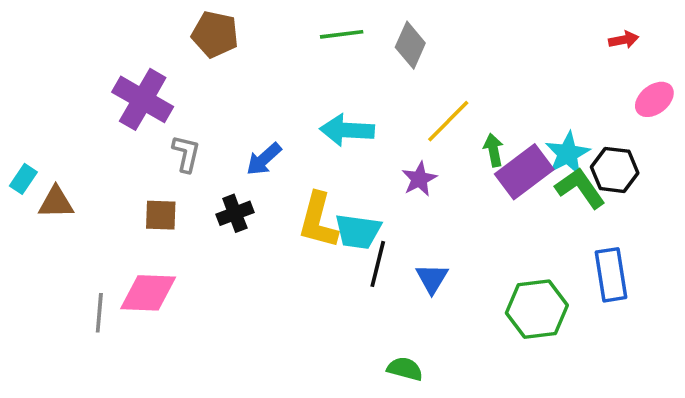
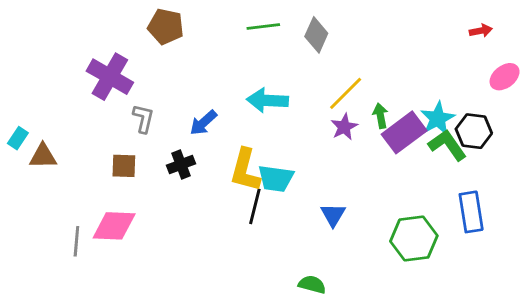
purple star: (419, 179) -> (344, 127), moved
black line: (378, 264) -> (255, 206), moved

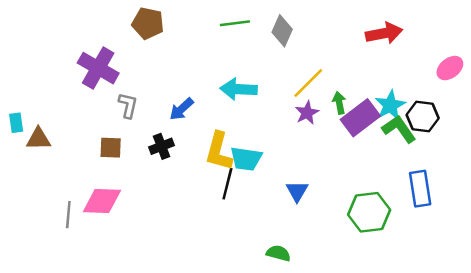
red arrow: (481, 31) -> (384, 33), moved, size x1.8
cyan rectangle: (18, 138) -> (16, 123), turned -42

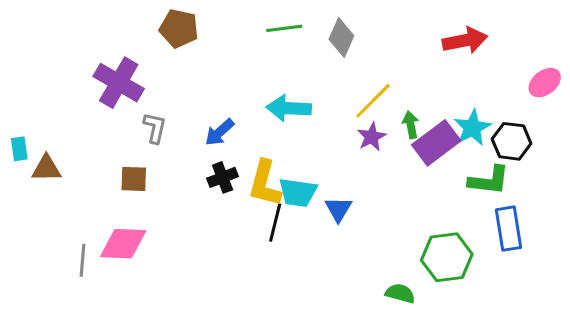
green L-shape: (399, 129) -> (489, 180), moved, turned 132
black cross: (162, 146) -> (223, 177), moved
blue triangle: (297, 191) -> (338, 209), moved
green semicircle: (278, 253) -> (400, 293), moved

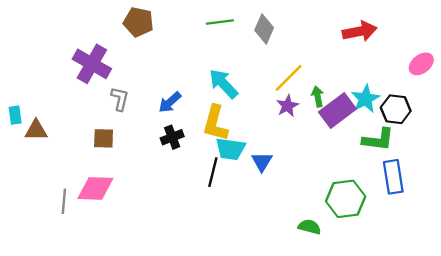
cyan arrow: (289, 108) -> (223, 84), turned 44
yellow L-shape: (265, 183) -> (215, 123), moved

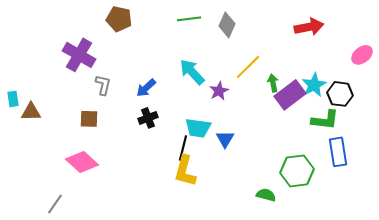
purple star: (287, 106) -> (219, 91), moved
yellow L-shape: (215, 123) -> (185, 171), moved
pink diamond: (95, 188) -> (82, 162), turned 40
gray line: (64, 201) -> (55, 204), moved, turned 30

